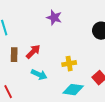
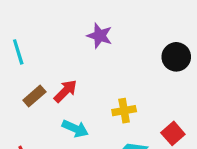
brown rectangle: (14, 55) -> (34, 96), turned 48

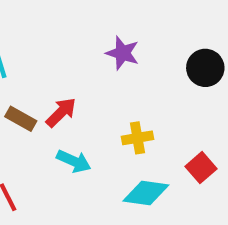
purple star: (100, 36) -> (123, 53), moved
brown rectangle: (34, 96) -> (21, 119), turned 70

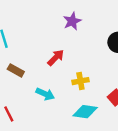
purple star: (123, 53) -> (72, 21), moved, turned 30
red arrow: (61, 112) -> (56, 58), moved

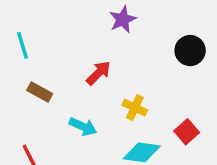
yellow cross: (80, 81) -> (135, 108), turned 35

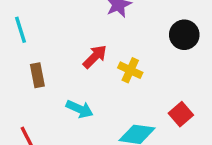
brown rectangle: (40, 92) -> (37, 75), turned 50
yellow cross: (135, 108) -> (130, 70), moved

